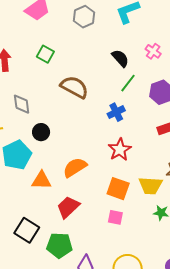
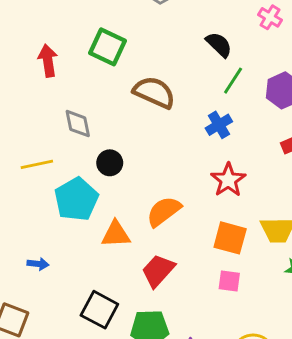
pink cross: (153, 51) -> (270, 17), moved
green square: (45, 54) -> (107, 47), size x1.4

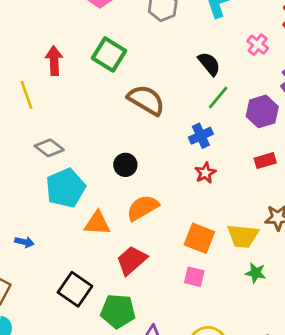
gray diamond: (78, 124) -> (49, 148), moved, turned -48
black circle: (110, 163) -> (125, 165), moved
yellow line: (37, 164) -> (27, 95), moved, turned 76
red star: (228, 180) -> (205, 173), moved, size x0.7

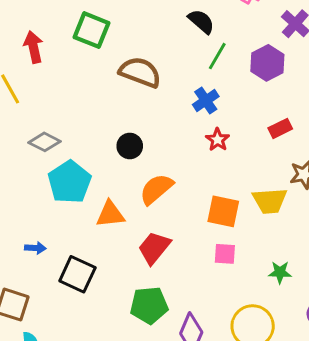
red rectangle: (265, 161) -> (280, 128), moved
green star: (256, 273) -> (280, 272), moved
black square: (75, 289) -> (77, 274), moved

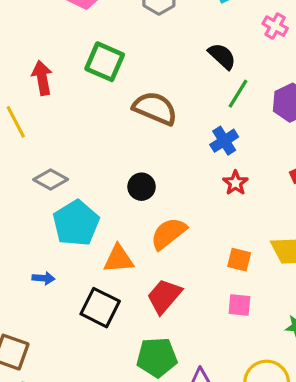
orange square: (223, 211) -> (239, 260), size x0.7
blue arrow: (35, 248) -> (43, 278), moved
black square: (77, 274) -> (100, 308), moved

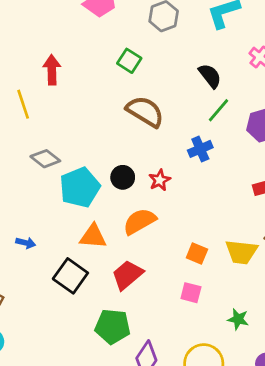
green square: (105, 62) -> (129, 61), moved, size x0.7
red star: (235, 183) -> (160, 180), moved
cyan pentagon: (76, 223) -> (80, 187), moved

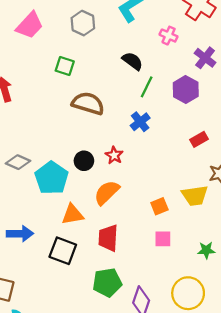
blue arrow: (26, 243) -> (20, 234), size x1.6
orange square: (197, 254) -> (159, 206), turned -30
red trapezoid: (127, 275) -> (108, 238), turned -32

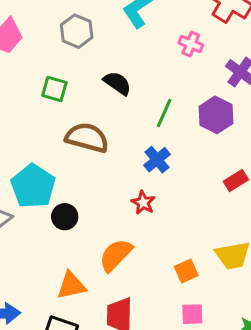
black semicircle: (133, 61) -> (117, 83), moved
red star: (114, 155) -> (143, 203), moved
black circle: (84, 161) -> (65, 217), moved
cyan pentagon: (52, 178) -> (33, 186), moved

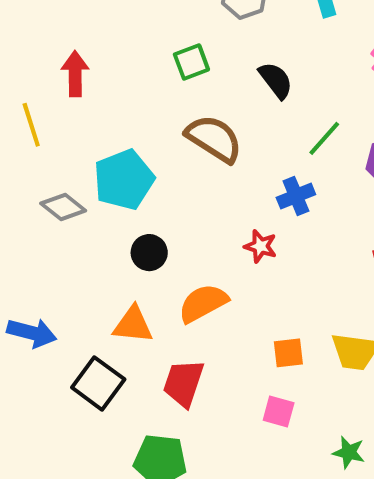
green square: (54, 89) -> (191, 62), turned 36
red star: (143, 203) -> (260, 246), turned -30
black circle: (65, 217) -> (149, 253), moved

